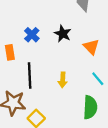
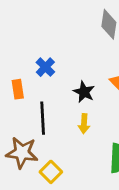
black star: (63, 34) -> (84, 92), moved

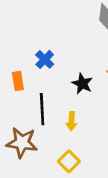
yellow arrow: (84, 124) -> (72, 121), moved
yellow square: (51, 172) -> (69, 161), moved

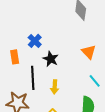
black star: (82, 84) -> (51, 59), moved

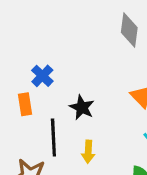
blue cross: (35, 41) -> (42, 76), moved

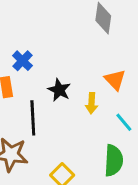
yellow arrow: (88, 152) -> (92, 103), moved

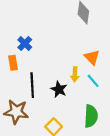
black star: (59, 90) -> (59, 89), moved
cyan line: (124, 122) -> (93, 81), moved

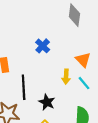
blue cross: (25, 43) -> (43, 46), moved
black star: (59, 89) -> (47, 102), moved

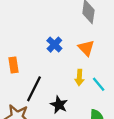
orange triangle: (83, 60) -> (86, 48), moved
black line: (24, 87) -> (34, 89), turned 30

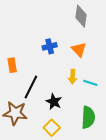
blue cross: (54, 45) -> (50, 46), turned 32
cyan line: (99, 84) -> (90, 83), turned -32

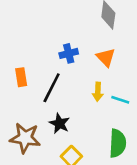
black line: (31, 87) -> (52, 88), moved
black star: (54, 102) -> (59, 123), moved

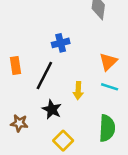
orange triangle: (106, 57) -> (108, 62), moved, turned 30
yellow arrow: (98, 92) -> (78, 91), moved
brown star: (25, 138) -> (19, 123), size x0.6

